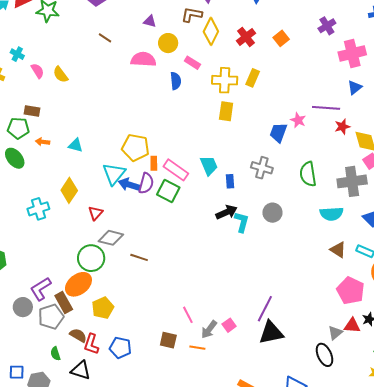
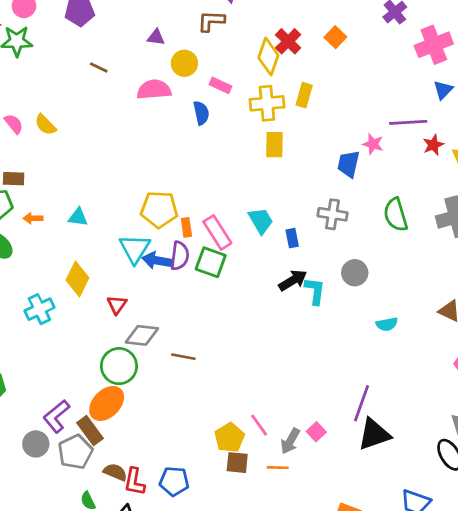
yellow diamond: (211, 31) -> (268, 57), moved
pink rectangle: (176, 170) -> (217, 232), turned 30
cyan semicircle: (332, 214) -> (387, 324), moved, size x0.7
yellow pentagon: (103, 308) -> (229, 438), moved

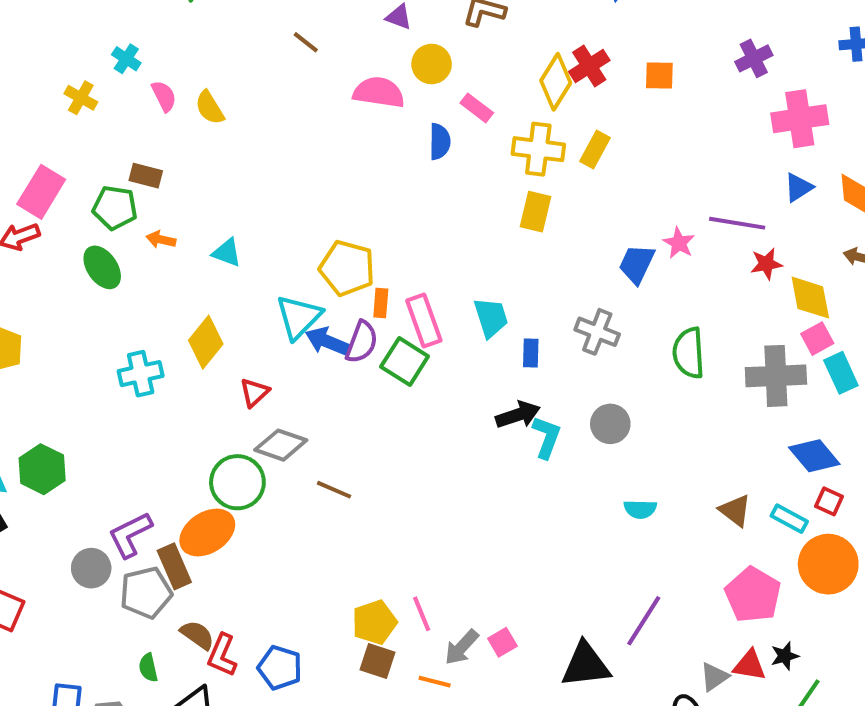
orange square: (335, 37) -> (659, 75), turned 35
purple line: (361, 403) -> (644, 621), moved

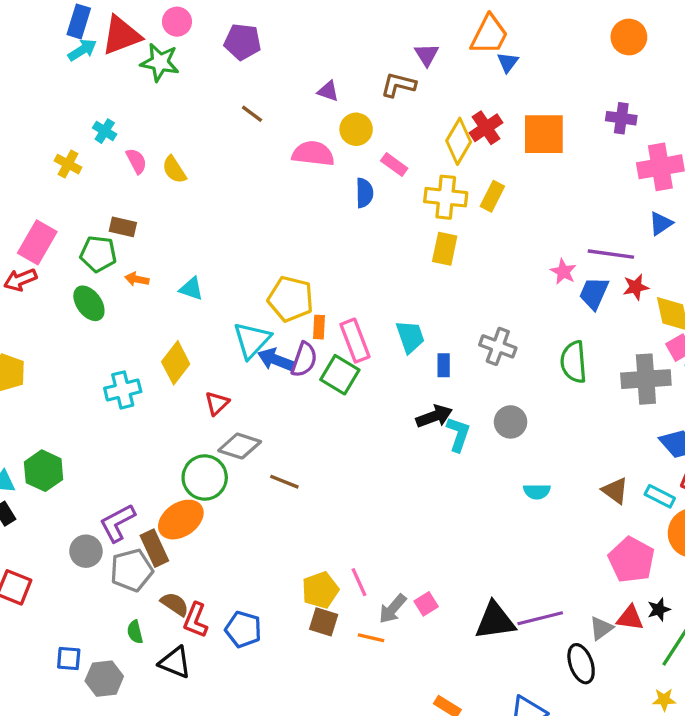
purple cross: (754, 58) -> (621, 118), turned 36
orange square: (659, 75) -> (544, 134), size x1.8
blue trapezoid: (637, 264) -> (594, 293), moved
purple line: (644, 621) -> (540, 618), moved, turned 45

